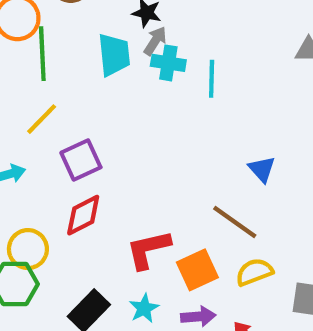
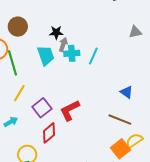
cyan line: (212, 79) -> (93, 56), turned 36
red L-shape: (148, 249) -> (70, 110), moved
orange square: (197, 270) -> (120, 149), moved

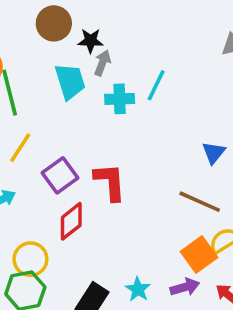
brown circle: (18, 27) -> (54, 23), moved
cyan cross: (72, 53) -> (120, 99), moved
blue triangle: (127, 92) -> (214, 153), turned 32
red L-shape: (70, 110) -> (110, 182), turned 110

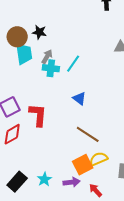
brown circle: (54, 23) -> (17, 37), moved
gray arrow: (102, 63) -> (47, 57), moved
blue triangle: (214, 153) -> (79, 98), moved, turned -40

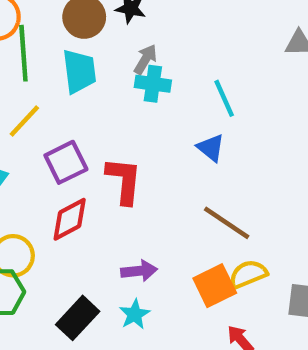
cyan trapezoid: (24, 54) -> (79, 71), moved
cyan line: (73, 64) -> (224, 98), moved, turned -60
purple arrow: (72, 182) -> (139, 271), moved

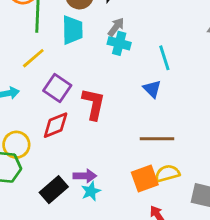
purple square: (66, 162) -> (57, 88), turned -36
brown line: (227, 223) -> (157, 139), turned -40
purple arrow: (139, 271) -> (85, 176), moved

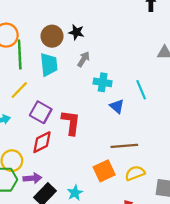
cyan cross: (119, 43) -> (103, 82), moved
cyan line: (164, 58) -> (141, 90), moved
purple arrow: (85, 176) -> (32, 178), moved
orange square: (145, 178) -> (104, 171), moved

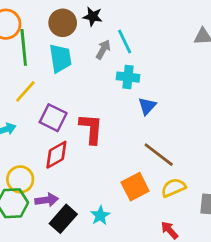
cyan line: (141, 90) -> (125, 41), moved
blue triangle: (117, 106) -> (147, 106), turned 35
brown line: (124, 146) -> (159, 155), turned 45

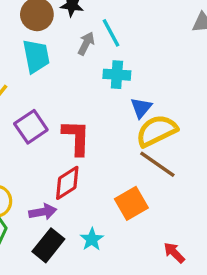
purple square: (53, 118) -> (31, 127), turned 32
red diamond: (56, 155) -> (67, 183), moved
yellow semicircle: (173, 188) -> (157, 131), moved, size x1.4
purple arrow: (47, 200) -> (43, 212), moved

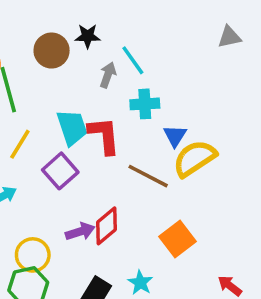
cyan trapezoid: (36, 56) -> (72, 127), moved
red L-shape: (76, 137) -> (104, 135), moved
brown line: (157, 164) -> (148, 176), moved
purple arrow: (43, 212) -> (80, 232), moved

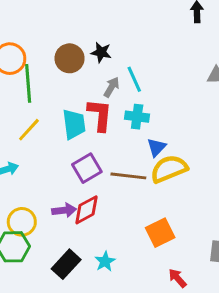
red L-shape: (104, 135) -> (100, 115), moved
purple square: (60, 171) -> (87, 168), moved
brown line: (148, 176) -> (128, 176), turned -32
orange square: (177, 239) -> (160, 233), moved

